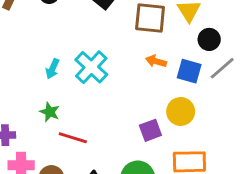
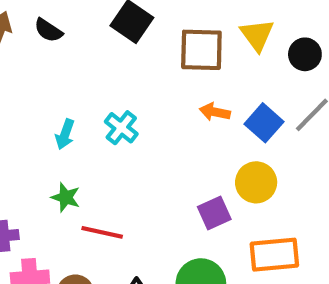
black circle: (209, 39) -> (305, 54), moved
cyan cross: (91, 67) -> (121, 128), size x0.7
blue square: (189, 71) -> (264, 123), turned 30

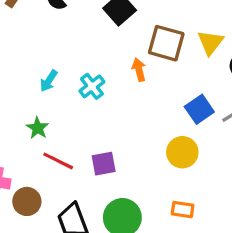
orange arrow: (215, 112) -> (139, 70), moved, turned 50
purple square: (214, 213) -> (104, 164), moved
orange rectangle: (274, 255) -> (183, 210), size x0.6

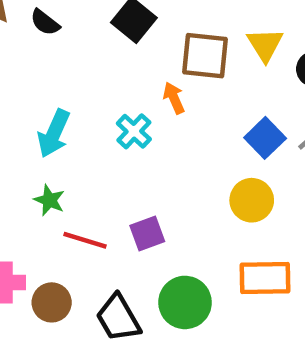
cyan arrow: (49, 81) -> (54, 134), size x1.5
cyan cross: (92, 86) -> (134, 131), moved
orange rectangle: (183, 210) -> (265, 278), size x1.6

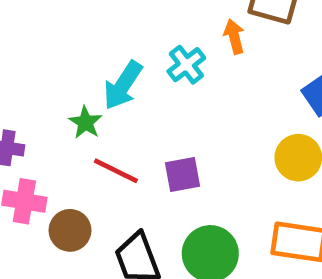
cyan arrow: (54, 134) -> (123, 85), moved

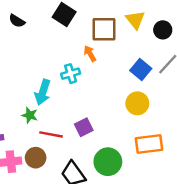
cyan cross: (186, 65) -> (71, 74), turned 36
brown circle: (70, 230) -> (36, 158), moved

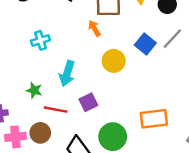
cyan cross: (71, 74) -> (41, 40), moved
cyan arrow: (43, 92) -> (67, 73), moved
yellow circle: (137, 103) -> (114, 61), moved

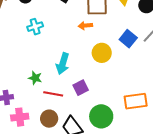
orange arrow: (94, 28) -> (85, 26), turned -64
cyan cross: (41, 40) -> (35, 27), moved
brown circle: (40, 133) -> (49, 119), moved

